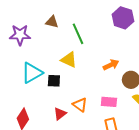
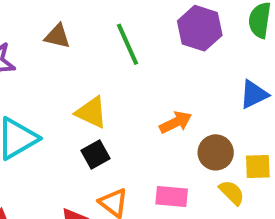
green line: (78, 34) -> (127, 44), moved
black square: (54, 81) -> (95, 154), moved, turned -32

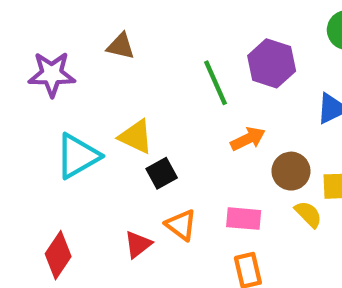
purple hexagon: (200, 28) -> (272, 63), moved
green line: (127, 44) -> (216, 83), moved
yellow triangle: (91, 112) -> (136, 137), moved

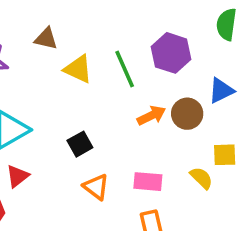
yellow triangle: (136, 137) -> (78, 69), moved
brown circle: (291, 171) -> (187, 114), moved
red triangle: (138, 244) -> (17, 176), moved

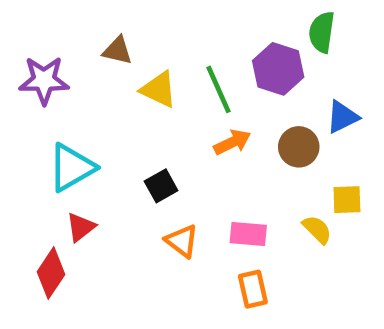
green semicircle: (226, 24) -> (322, 32), moved
orange arrow: (151, 115) -> (232, 142), moved

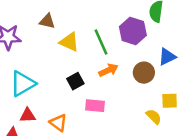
black square: (161, 186) -> (75, 81), moved
red triangle: (81, 227) -> (28, 115), turned 35
pink rectangle: (248, 234) -> (95, 106), moved
orange triangle: (182, 241) -> (58, 123), moved

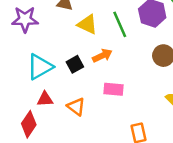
orange arrow: (108, 70) -> (102, 56), moved
black square: (75, 81) -> (75, 64), moved

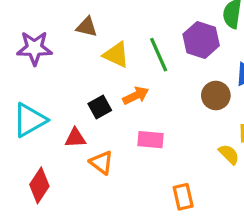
cyan triangle: (40, 67) -> (30, 120), moved
red triangle: (45, 99) -> (75, 138), moved

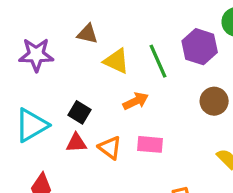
black square: (100, 107) -> (79, 112), moved, turned -30
orange triangle: (101, 163) -> (110, 148), moved

